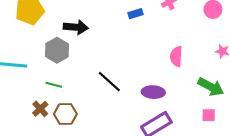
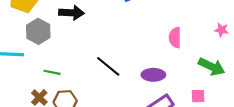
gray hexagon: (57, 50) -> (38, 31), moved
pink square: (209, 115) -> (198, 96), moved

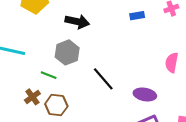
gray hexagon: (38, 31) -> (67, 52), moved

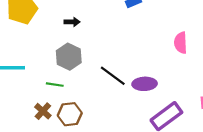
black arrow: (77, 22) -> (72, 22), size x0.6
purple ellipse: (145, 94) -> (145, 84), moved

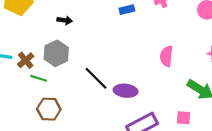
brown cross: (43, 111) -> (26, 60), moved

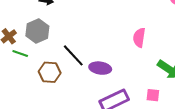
brown hexagon: (49, 109) -> (50, 72), moved

